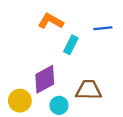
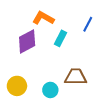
blue line: (103, 28) -> (88, 24), turned -56
purple diamond: (45, 79) -> (27, 41), moved

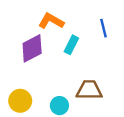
blue line: (88, 24) -> (104, 28), turned -42

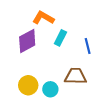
blue line: (104, 28) -> (88, 46), moved
yellow circle: (20, 101) -> (28, 85), moved

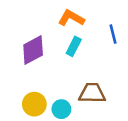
orange L-shape: (43, 18) -> (71, 18), moved
blue line: (88, 46) -> (113, 34), moved

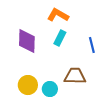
blue line: (113, 34) -> (92, 45), moved
purple diamond: (33, 50) -> (27, 41), turned -60

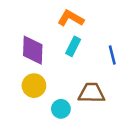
yellow circle: (28, 85) -> (34, 86), moved

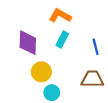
yellow circle: (34, 86) -> (41, 72), moved
brown trapezoid: (91, 93) -> (92, 79), moved

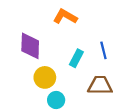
cyan rectangle: (62, 40) -> (76, 58), moved

